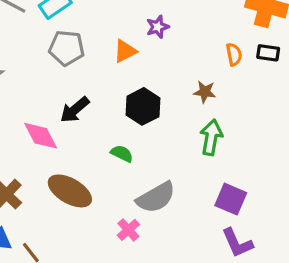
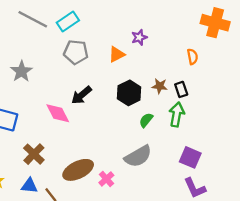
black rectangle: (268, 53) -> (181, 89), moved, turned 63
brown star: (205, 92) -> (160, 86), moved
green semicircle: (122, 154) -> (146, 120), moved, turned -77
brown ellipse: (70, 191) -> (78, 170), moved, turned -56
pink cross: (128, 230) -> (106, 179), moved

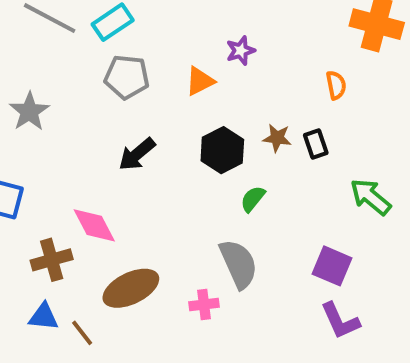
pink diamond: (58, 113) -> (94, 225), moved
green arrow: (177, 114) -> (371, 197), moved, turned -60
brown cross: (34, 154) -> (52, 260), turned 30
gray semicircle: (138, 156) -> (239, 264), turned -84
pink cross: (106, 179) -> (204, 305), moved, turned 35

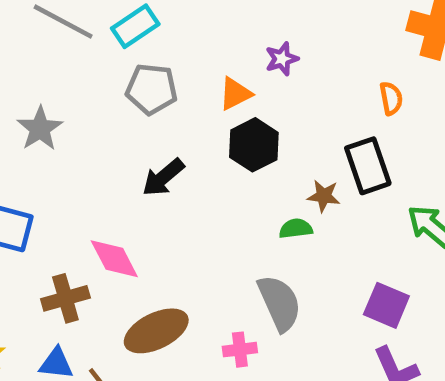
brown star: (277, 138) -> (324, 196), moved
black rectangle: (316, 144) -> (368, 166), size x1.6
black hexagon: (222, 150) -> (254, 145), moved
green semicircle: (253, 199) -> (296, 229), turned 44

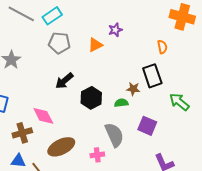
black hexagon: (254, 145) -> (91, 98), moved
purple square: (386, 305) -> (147, 126), moved

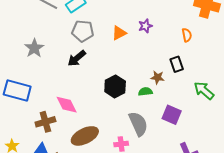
purple star: (115, 30) -> (145, 26), moved
black rectangle: (152, 76) -> (177, 64), size x0.7
black arrow: (64, 81) -> (77, 58), moved

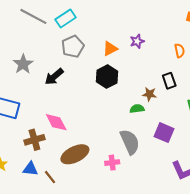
gray pentagon: (83, 31) -> (73, 47), turned -30
black arrow: (77, 58) -> (54, 77), moved
black hexagon: (115, 86) -> (107, 77), moved

